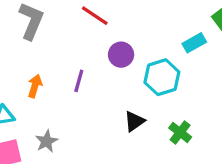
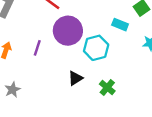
cyan rectangle: (194, 43) -> (120, 25), turned 49
purple circle: (121, 55) -> (68, 31), size x1.6

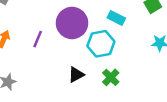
cyan rectangle: (120, 25) -> (116, 18), moved
green cross: (107, 88) -> (111, 77), moved

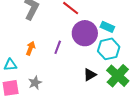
cyan rectangle: (116, 18) -> (107, 27), moved
green cross: (111, 77) -> (118, 76), size x1.6

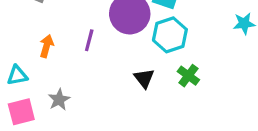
black triangle: (90, 75) -> (144, 78), turned -32
green cross: (118, 76) -> (188, 76), size x0.6

